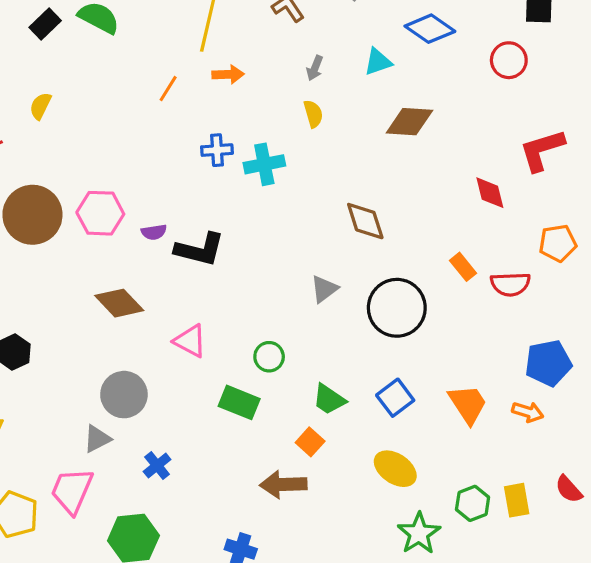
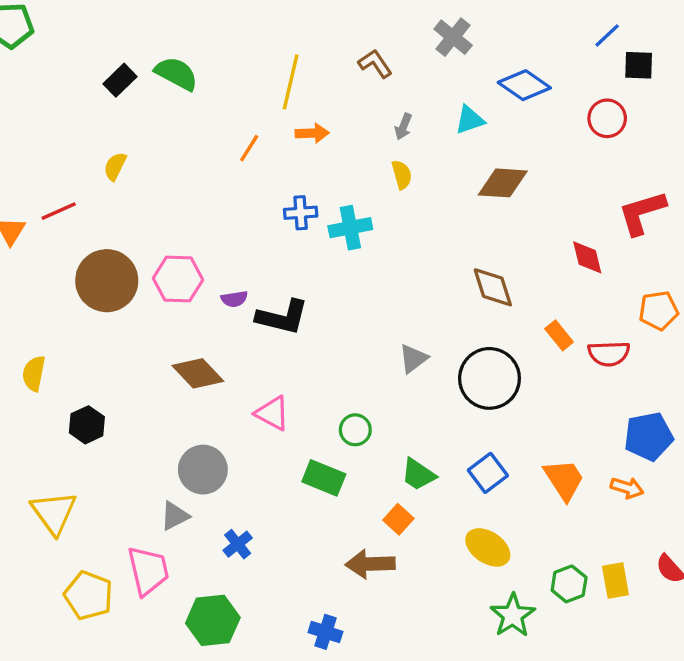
brown diamond: (365, 221) -> (493, 287), moved
pink trapezoid: (72, 491) -> (148, 571), turned 144

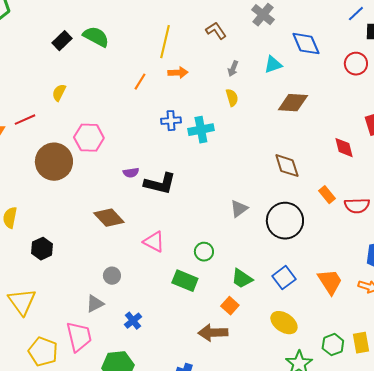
blue diamond: (524, 85) -> (306, 44), turned 32
pink hexagon: (178, 279) -> (89, 138), moved
gray circle: (203, 470) -> (112, 276), size x0.6

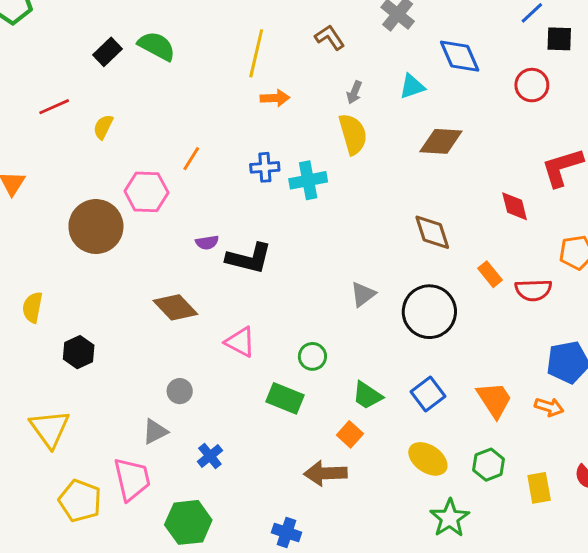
orange line: (140, 82) -> (191, 159), moved
yellow semicircle: (232, 98) -> (353, 134), size x1.6
red line: (25, 120) -> (54, 107), moved
green hexagon: (333, 345) -> (489, 465), moved

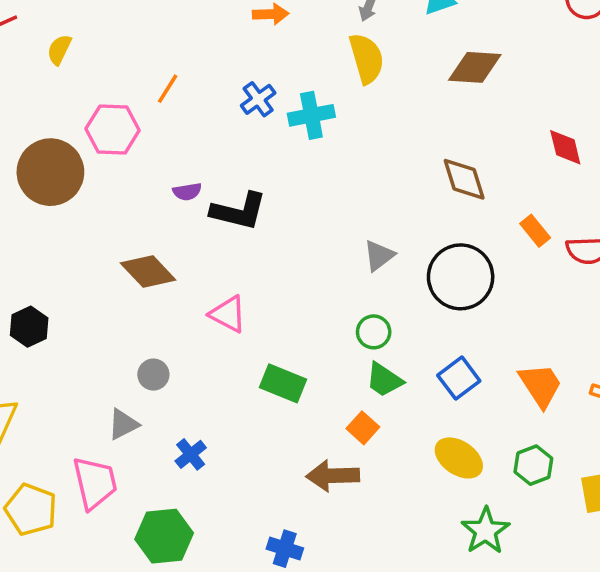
blue cross: (265, 167) -> (258, 99), turned -32
green circle: (312, 356) -> (374, 332), moved

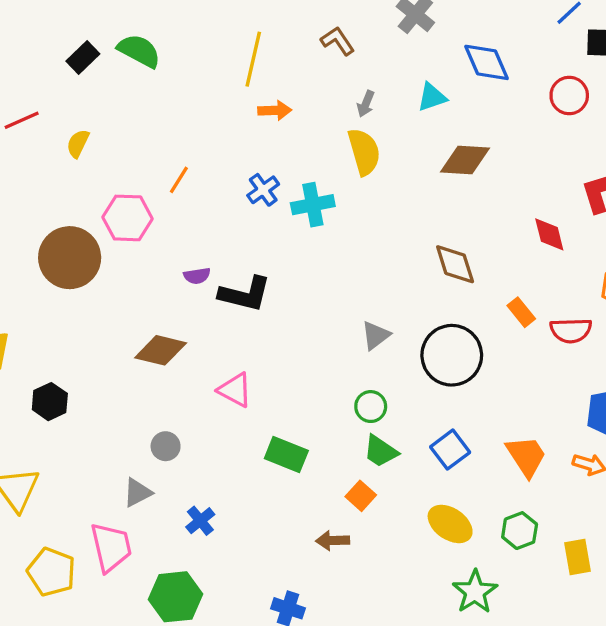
brown diamond: (148, 272) -> (161, 350), turned -33
brown arrow: (333, 476) -> (333, 541), size x0.7

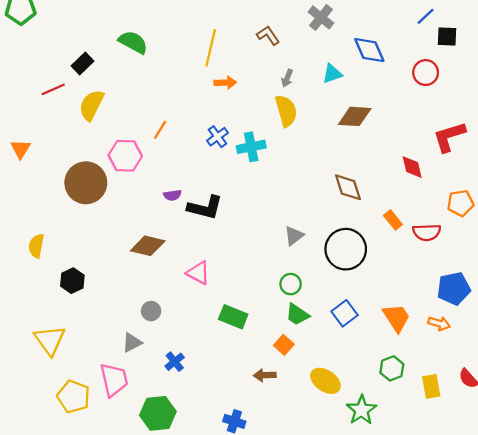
black rectangle: (83, 57) -> (82, 64), moved
yellow semicircle: (78, 143) -> (91, 105), size x1.6
yellow ellipse: (450, 524) -> (325, 381), moved

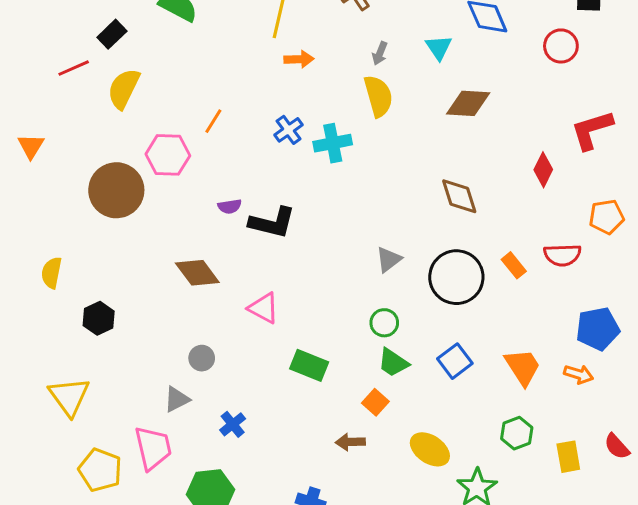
cyan triangle: (332, 74) -> (439, 47), turned -45
red diamond: (412, 167) -> (543, 170), turned 40
orange rectangle: (393, 220) -> (514, 265), moved
brown diamond: (148, 246) -> (197, 273), turned 40

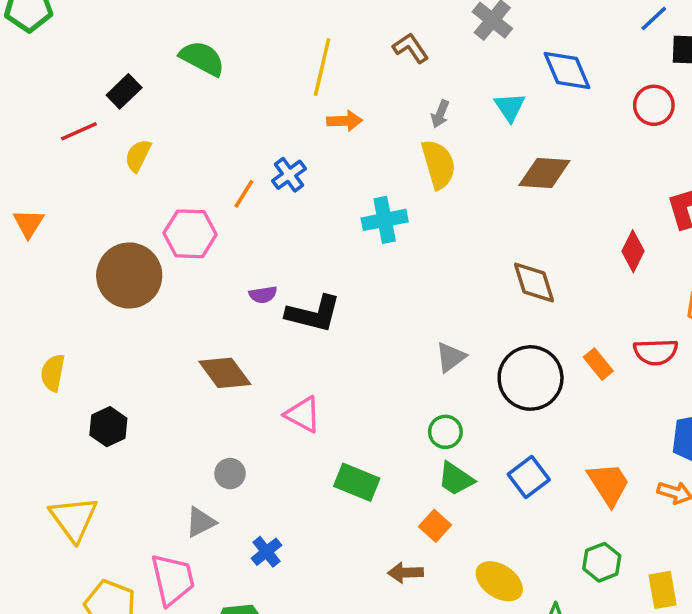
yellow semicircle: (124, 89) -> (138, 156), size x0.7
blue cross: (289, 130) -> (289, 175), moved

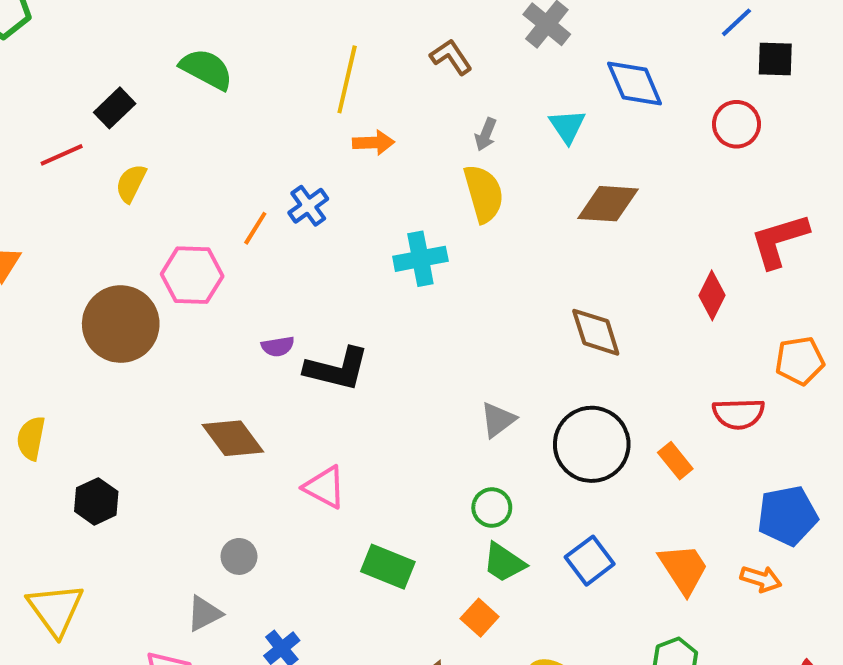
orange rectangle: (598, 364) -> (675, 461), moved

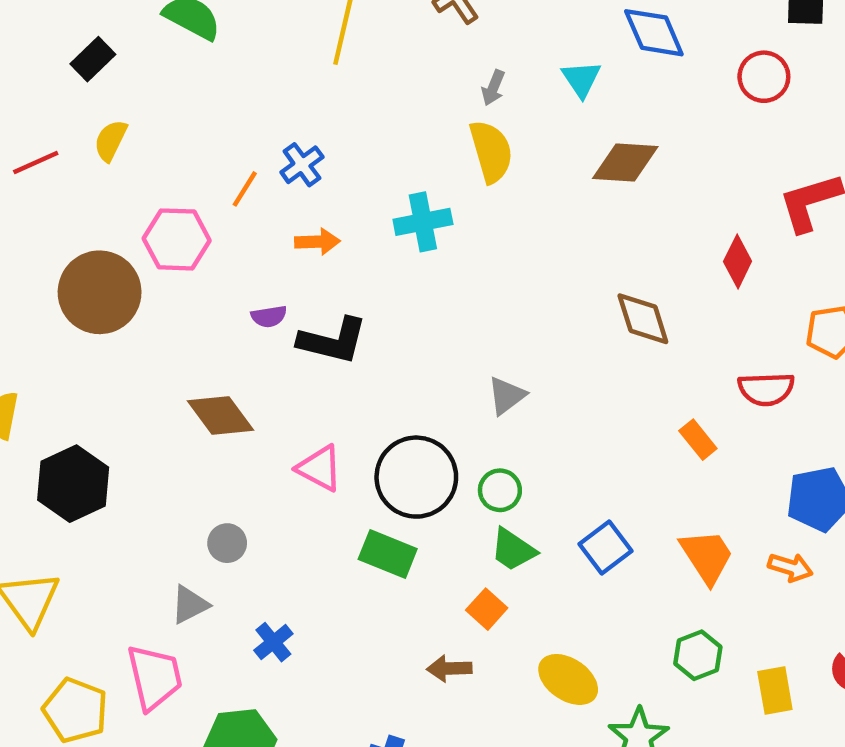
orange arrow: (374, 143) -> (317, 242), moved
red line: (62, 155) -> (36, 162), moved
brown diamond: (596, 332) -> (643, 319), moved
black circle: (592, 444) -> (416, 477), moved
black hexagon: (96, 501) -> (73, 484), size x1.5

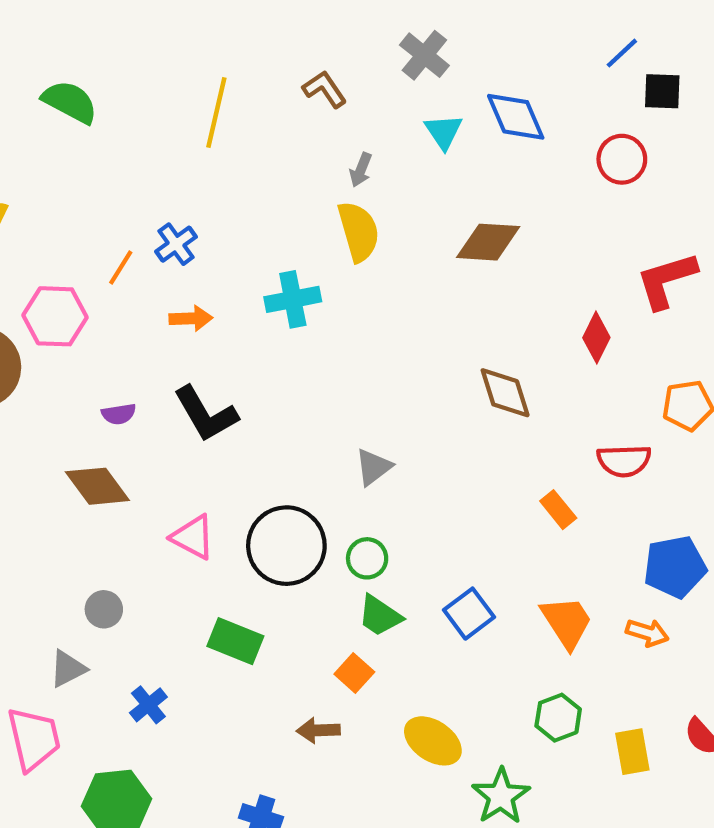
cyan triangle: (581, 79) -> (444, 132), moved
purple semicircle: (269, 316) -> (119, 414), moved
black L-shape: (333, 341) -> (206, 414), turned 46
green rectangle: (388, 554) -> (235, 641), moved

